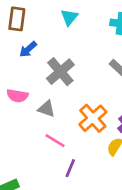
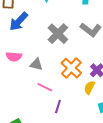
blue arrow: (28, 49) -> (19, 21), size x1.5
gray cross: (60, 72) -> (58, 34), moved

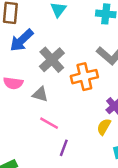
gray cross: (58, 34) -> (52, 60), moved
orange cross: (71, 68) -> (84, 77), moved, turned 30

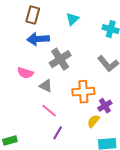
blue arrow: (22, 40) -> (38, 39), turned 30
orange cross: (84, 77) -> (83, 92), moved

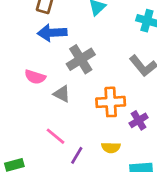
pink line: (49, 111) -> (56, 136), moved
yellow semicircle: (93, 121) -> (111, 148), moved, turned -128

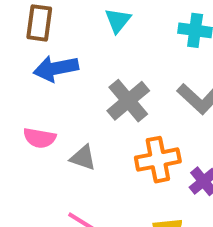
gray cross: (81, 59) -> (128, 101), moved

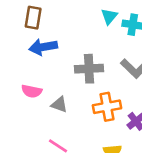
cyan triangle: (118, 21) -> (109, 16), moved
gray cross: (128, 101) -> (89, 69), turned 36

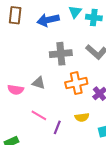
blue arrow: (43, 47) -> (48, 20), moved
pink semicircle: (32, 91) -> (16, 90), moved

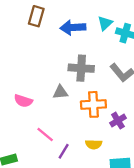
gray triangle: (39, 83) -> (60, 92), moved, turned -32

